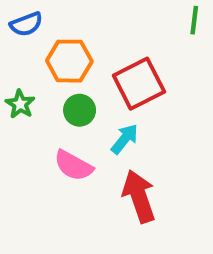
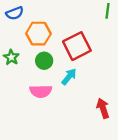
pink semicircle: (73, 166) -> (41, 91), turned -30
red arrow: (139, 196) -> (103, 108), moved, size x0.7

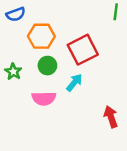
green star: (11, 57) -> (13, 72), moved

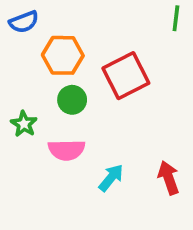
green star: (13, 72) -> (24, 124), moved
cyan arrow: (74, 83) -> (111, 178), moved

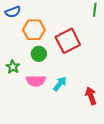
cyan arrow: (111, 178) -> (60, 84), moved

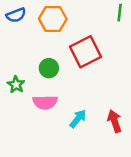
orange hexagon: (34, 30) -> (53, 19), moved
cyan arrow: (60, 84) -> (78, 119), moved

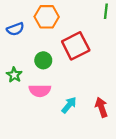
blue semicircle: (16, 15) -> (15, 29), moved

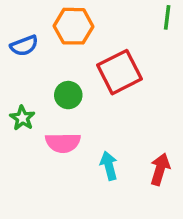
cyan arrow: (69, 105) -> (109, 166), turned -54
red arrow: (101, 107) -> (160, 169), turned 36

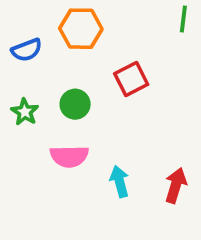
red square: (119, 72) -> (131, 79), size x0.7
green star: (22, 118) -> (25, 112), moved

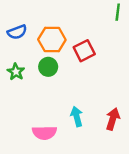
orange hexagon: (81, 29) -> (52, 40), moved
pink semicircle: (69, 156) -> (44, 133), moved

